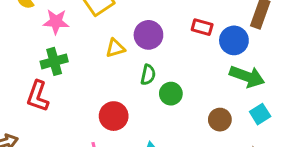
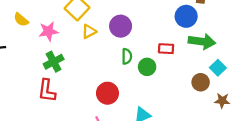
red rectangle: (202, 27) -> (166, 49), moved
yellow triangle: (115, 48) -> (89, 31), moved
brown circle: (220, 120) -> (201, 82), moved

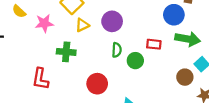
green cross: (54, 62) -> (66, 52), moved, turned 30

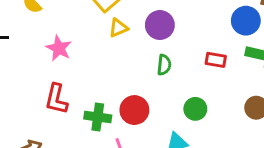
pink star: (44, 23) -> (59, 48), moved, turned 30
green cross: (66, 52) -> (98, 117), moved
green circle: (135, 61) -> (195, 109), moved

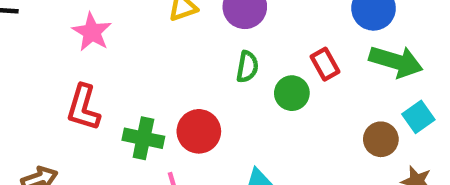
red rectangle: (216, 60) -> (325, 64), turned 48
green circle: (195, 109) -> (292, 93), moved

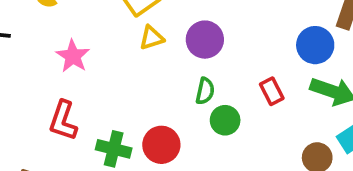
green circle: (292, 93) -> (225, 120), moved

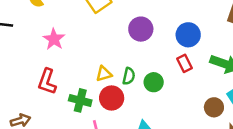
yellow triangle: (152, 38) -> (104, 74), moved
blue circle: (315, 45) -> (188, 35), moved
green semicircle: (205, 91) -> (129, 76), moved

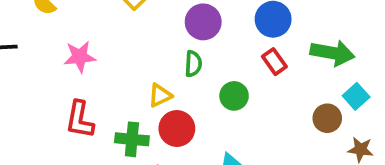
pink star: (54, 39) -> (80, 57), turned -30
green semicircle: (129, 76) -> (193, 64), moved

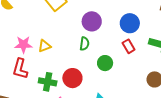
pink star: (80, 57) -> (23, 45), moved
yellow triangle: (160, 95) -> (44, 46), moved

